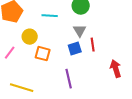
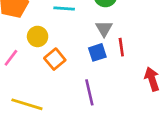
orange square: (43, 54) -> (55, 59), turned 35

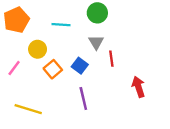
blue square: (97, 52) -> (80, 66), moved, turned -35

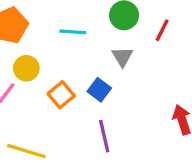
yellow circle: (38, 49) -> (26, 68), moved
red line: (111, 59) -> (162, 30), moved, turned 35

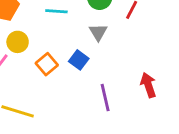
purple line: (104, 136) -> (105, 98), moved

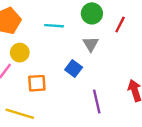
orange square: (47, 64) -> (37, 83), moved, turned 36

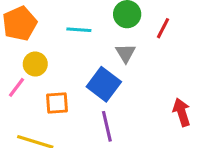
blue square: (74, 68) -> (104, 84), size x1.5
purple line: (97, 102) -> (107, 126), moved

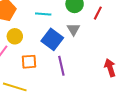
blue square: (104, 84) -> (52, 39), moved
purple line: (107, 126) -> (61, 66), moved

